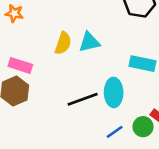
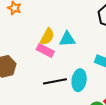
pink rectangle: (20, 65) -> (45, 50), moved

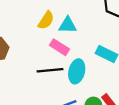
pink rectangle: (45, 50) -> (59, 47), moved

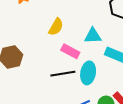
cyan triangle: (68, 25) -> (93, 36), moved

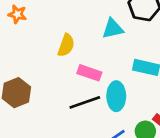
cyan triangle: (93, 36) -> (113, 29), moved

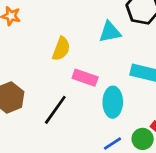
black line: (85, 102) -> (55, 110), moved, turned -36

